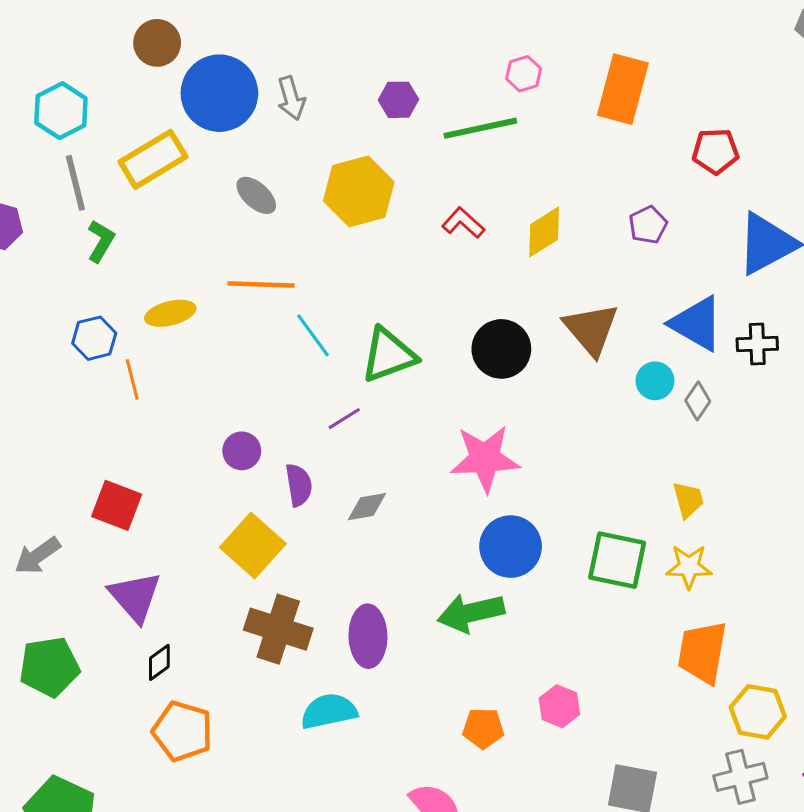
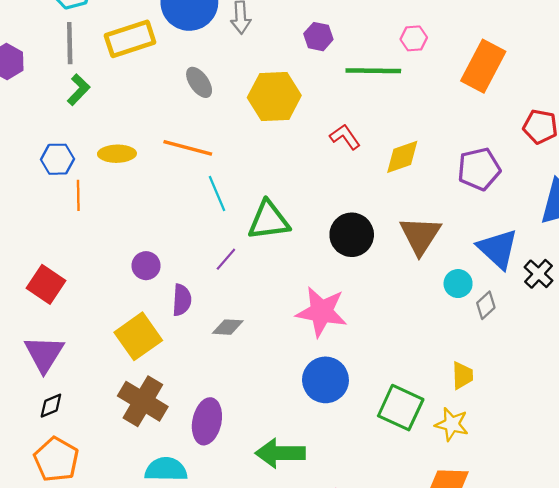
purple pentagon: (648, 225) -> (479, 169), size x1.5
black cross: (757, 344) -> (539, 274), turned 32
purple line: (344, 419) -> (226, 259), turned -30
green arrow: (471, 613) -> (280, 453), moved

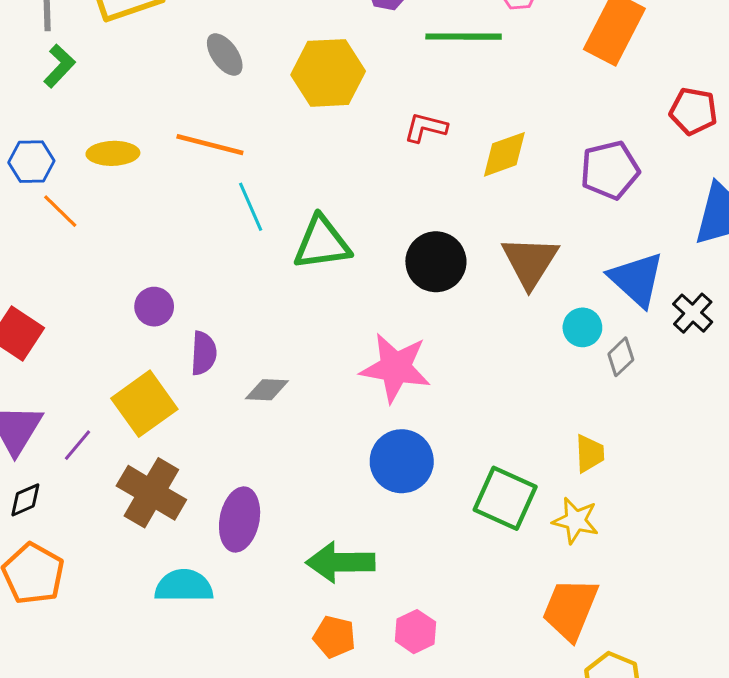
red L-shape: (345, 137) -> (426, 127), turned -40
orange line: (78, 195) -> (60, 211), turned -44
purple line: (226, 259) -> (77, 445), moved

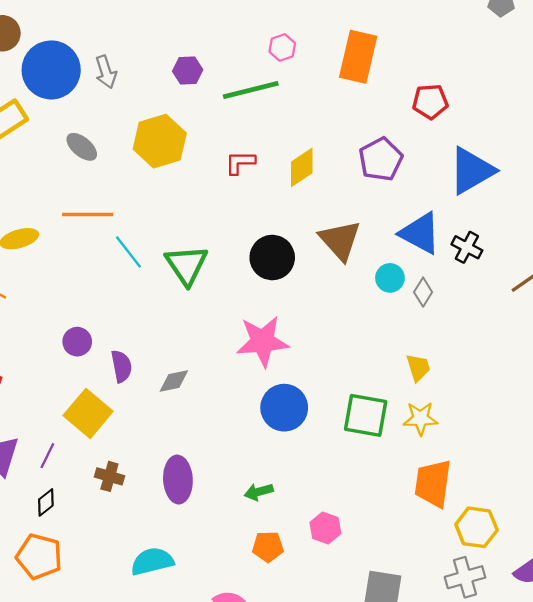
green triangle: (322, 243) -> (186, 265), turned -42
brown cross: (151, 493) -> (109, 476), size x0.6
black diamond: (25, 500) -> (46, 502), moved
green arrow: (340, 562) -> (259, 492), size x0.6
cyan semicircle: (184, 586) -> (152, 561), moved

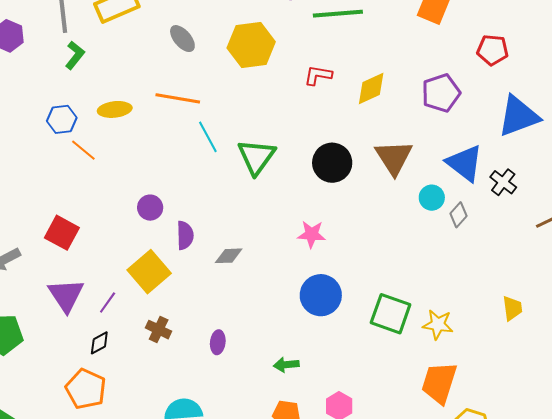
pink star: (262, 341) -> (312, 234), size x0.6
yellow trapezoid: (418, 368) -> (512, 308), moved
purple ellipse: (178, 480) -> (218, 342), size x0.6

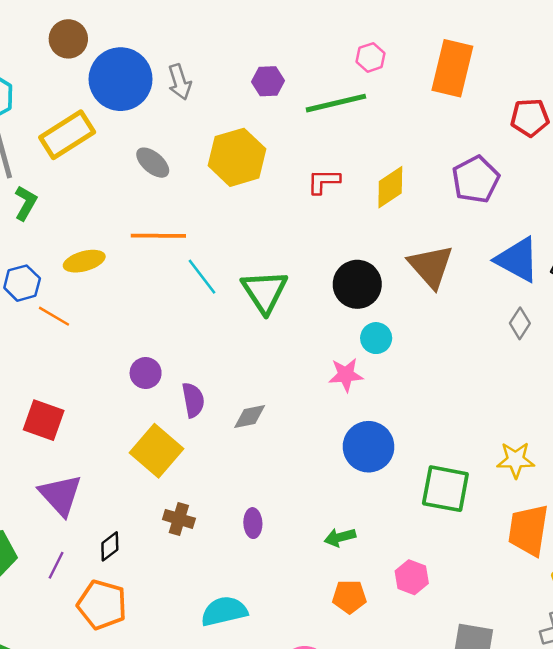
cyan circle: (432, 198) -> (376, 338), moved
purple line: (108, 302) -> (56, 565), moved
green square: (391, 314) -> (445, 489), moved

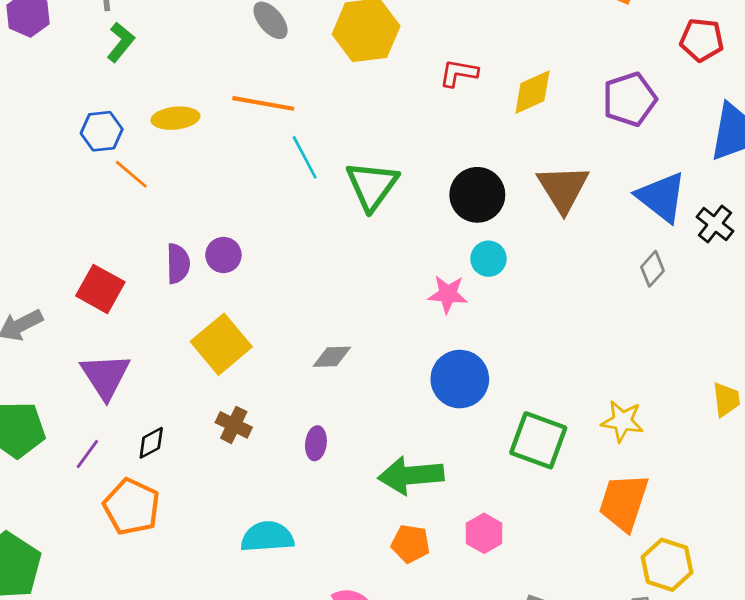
purple semicircle: (193, 400) -> (178, 264), moved
gray diamond: (250, 417) -> (332, 357), moved
green arrow: (340, 537) -> (411, 475), size x1.8

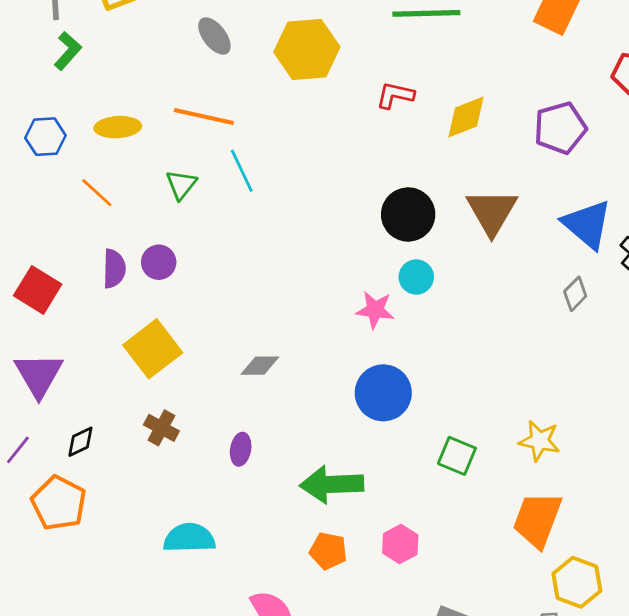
orange line: (131, 174) -> (97, 193), moved
green triangle: (372, 186) -> (181, 185), moved, size x0.6
green square: (538, 440) -> (457, 456), size x0.7

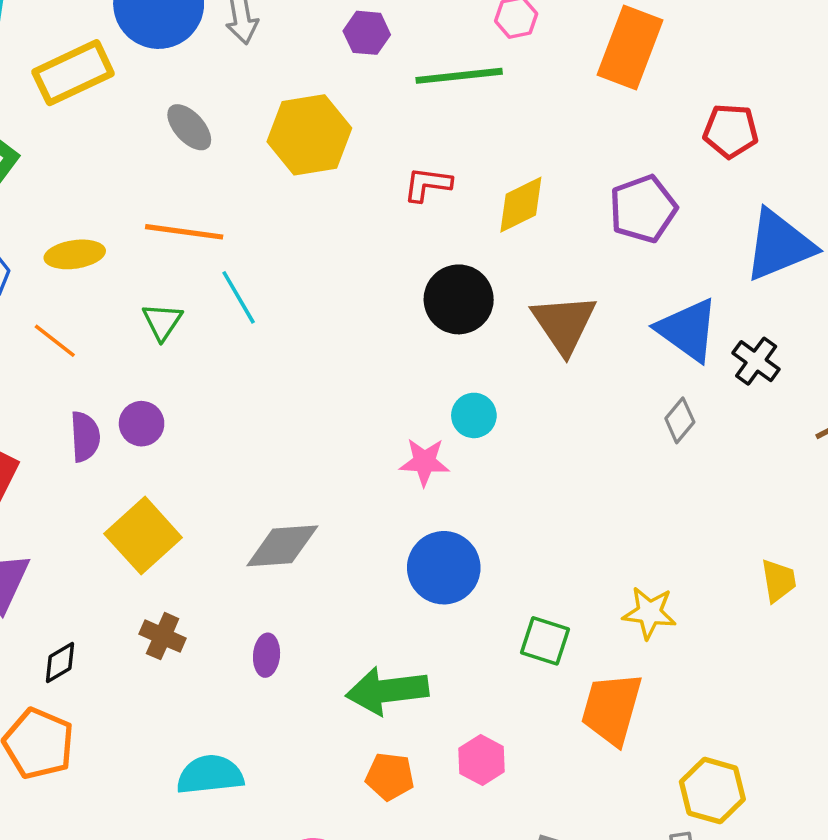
black circle: (408, 214) -> (459, 299), moved
gray diamond: (260, 366) -> (282, 546), size x1.5
orange trapezoid: (537, 520) -> (612, 709), moved

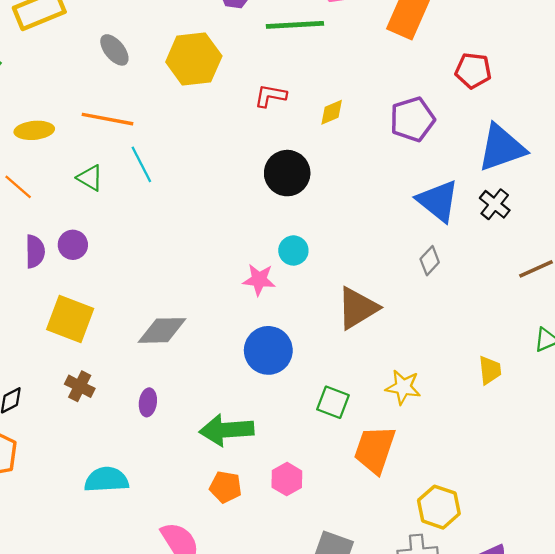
yellow diamond: (521, 205) -> (332, 112), size x0.7
green triangle: (162, 322) -> (90, 178), turned -36
brown triangle: (564, 324) -> (357, 308), moved, turned 30
black cross: (756, 361) -> (495, 204), moved
yellow square: (143, 536) -> (70, 319), turned -30

